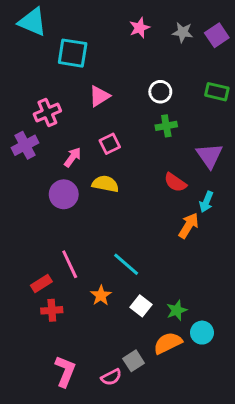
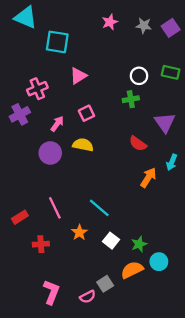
white circle: (160, 92) -> (139, 76), moved
cyan arrow: (206, 202) -> (172, 162), moved
red rectangle: (41, 284) -> (20, 217), moved

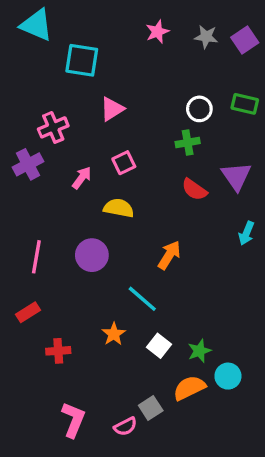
red semicircle: (138, 144) -> (194, 190), moved
purple circle: (50, 153) -> (92, 255), moved
orange arrow: (148, 178) -> (169, 255), moved
pink line: (55, 208) -> (36, 257), moved, turned 35

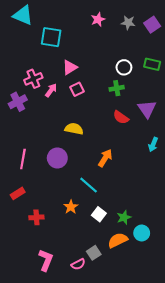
pink square: (124, 163) -> (77, 89), moved
pink arrow: (82, 178) -> (51, 90), moved

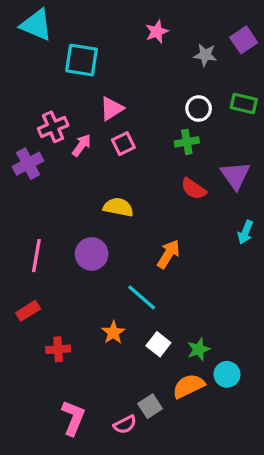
gray star: (128, 23) -> (205, 55), moved

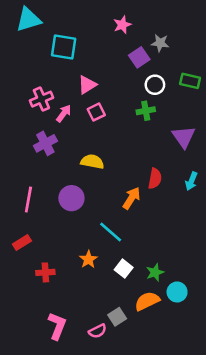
cyan triangle: (36, 25) -> (28, 20), turned -40
purple square: (244, 40) -> (139, 57), moved
purple cross: (28, 164) -> (45, 143), moved
red semicircle: (194, 189) -> (155, 179), moved, turned -114

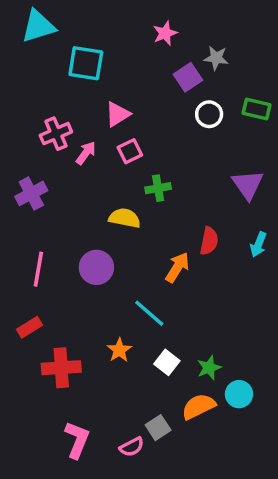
green cross: (146, 111) -> (158, 188), moved
purple cross: (45, 143) -> (31, 193), moved
red cross: (45, 272) -> (61, 368), size x1.5

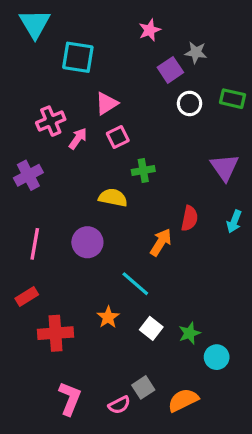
cyan triangle: (38, 26) -> (35, 24), turned -44
orange semicircle: (199, 406) -> (183, 400), moved

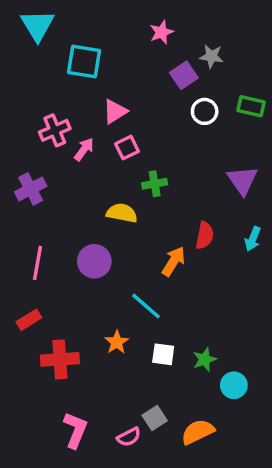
white square: (151, 328) -> (163, 354), turned -30

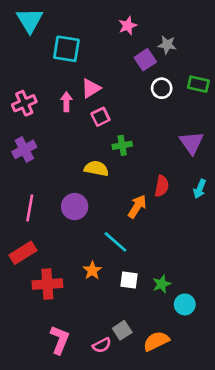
pink cross: (55, 130) -> (24, 103), moved
pink arrow: (84, 149) -> (66, 102), moved, turned -36
red rectangle: (29, 320) -> (23, 253), size x1.4

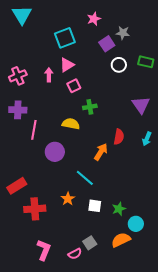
cyan square: (66, 49) -> (65, 38), moved, turned -30
purple cross: (24, 149) -> (18, 110), turned 30
pink line: (30, 208) -> (34, 130), moved
orange semicircle: (156, 341) -> (121, 240), moved

